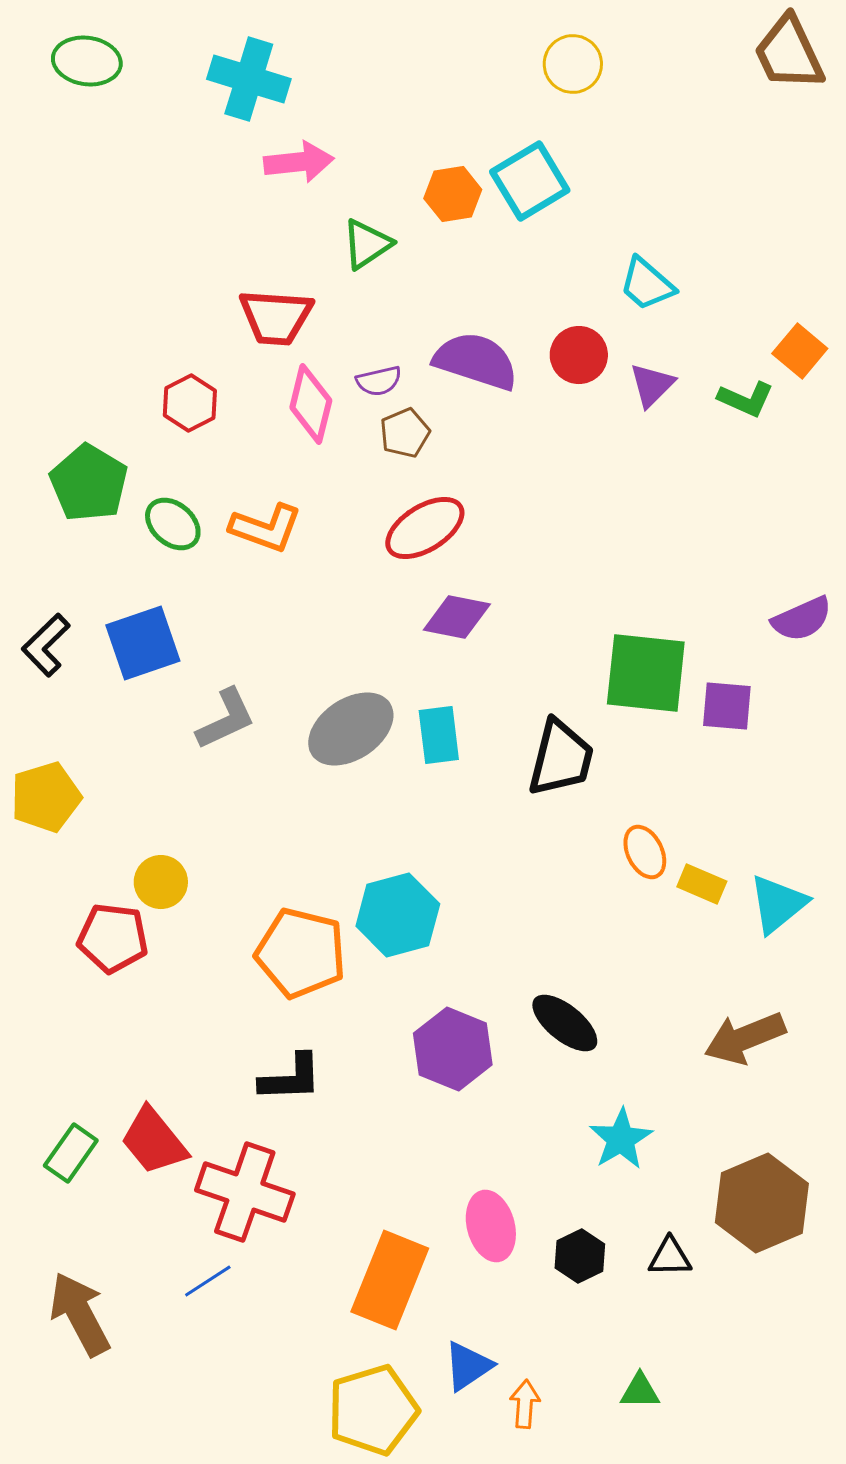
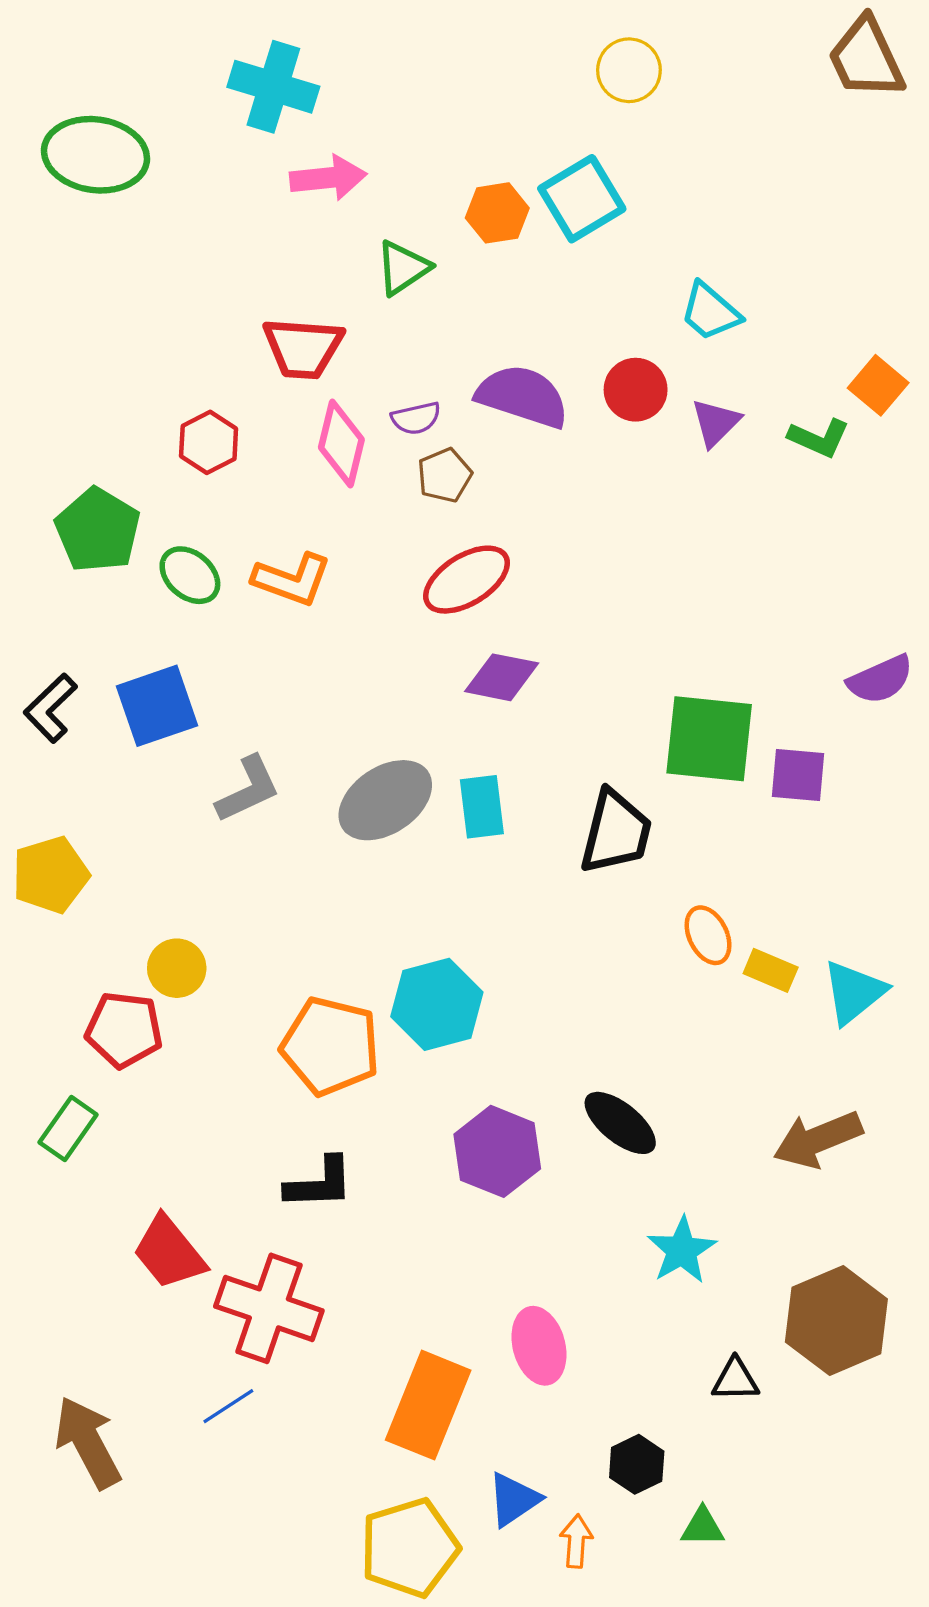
green ellipse: (87, 61) -> (95, 155), moved, size x1.4
green rectangle: (71, 1153) -> (68, 1128), moved
black hexagon: (580, 1256) -> (637, 1464), moved

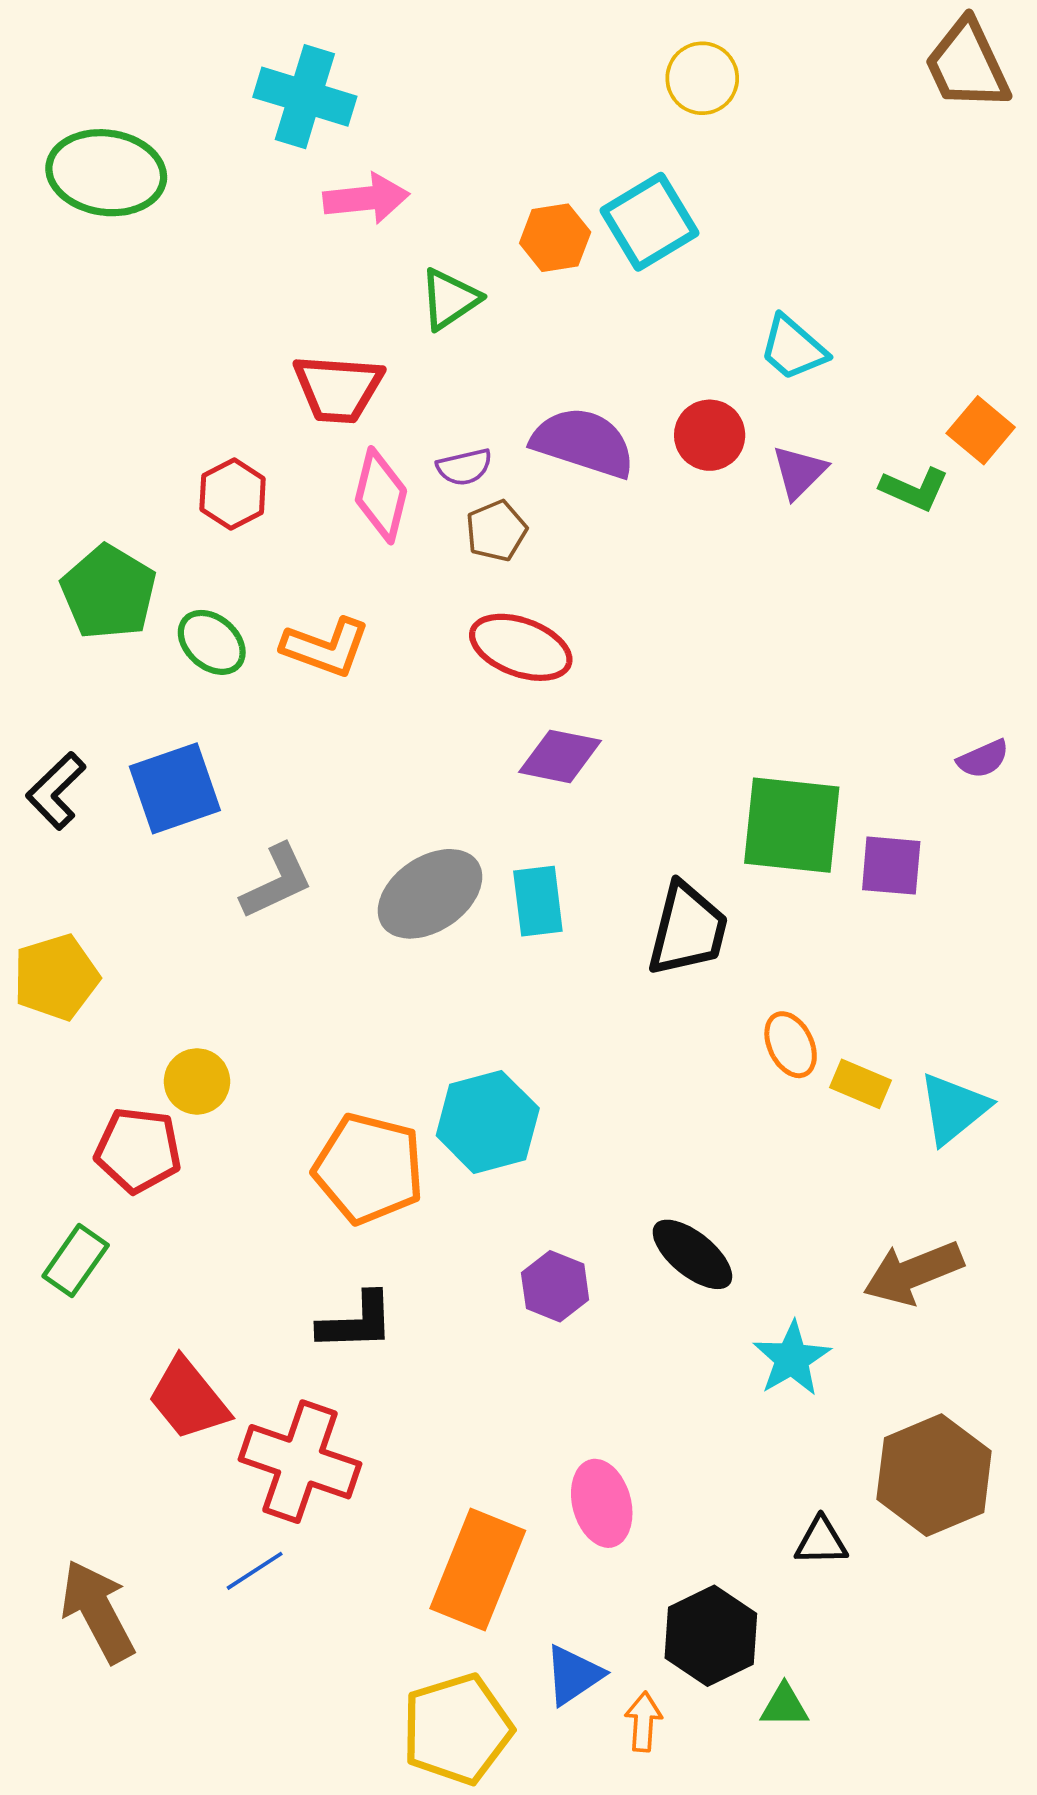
red ellipse: (467, 580) -> (521, 647), turned 52
purple semicircle: (880, 679) -> (983, 759), size x0.7
purple hexagon: (497, 1151) -> (555, 1286), size x0.7
cyan star: (682, 1250) -> (792, 1359), moved
black hexagon: (637, 1464) -> (711, 1636), size x1.5

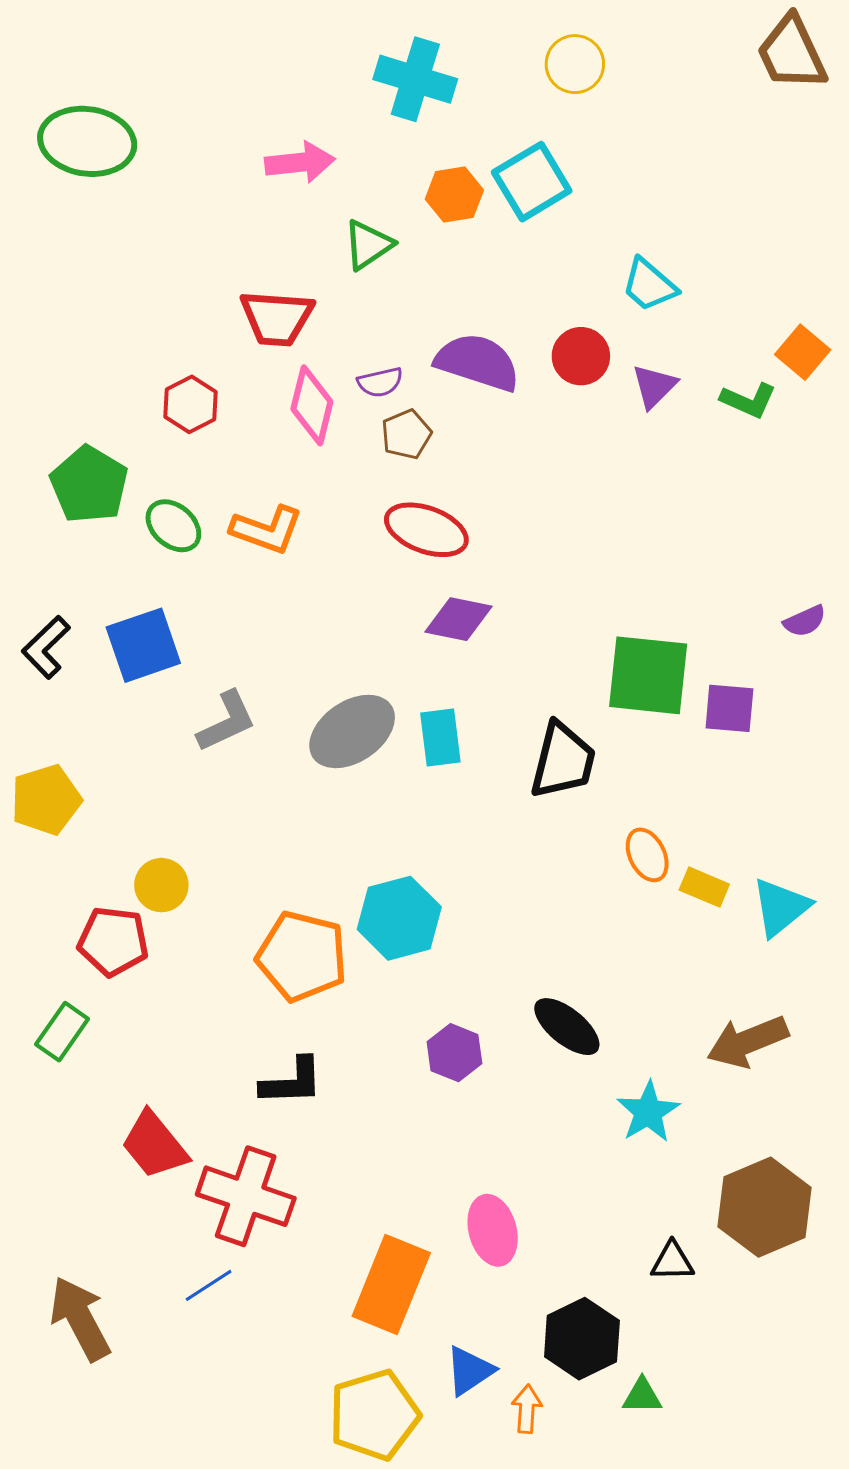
cyan cross: (305, 97) -> (415, 79), moved

